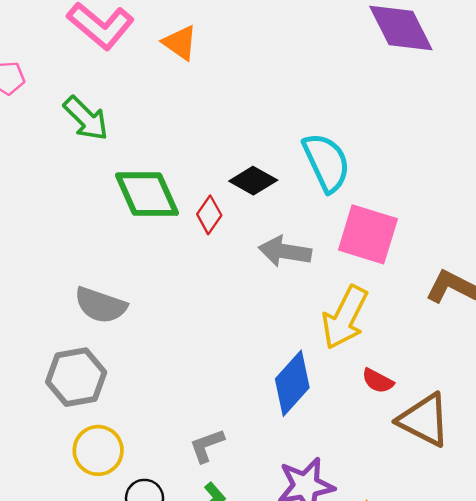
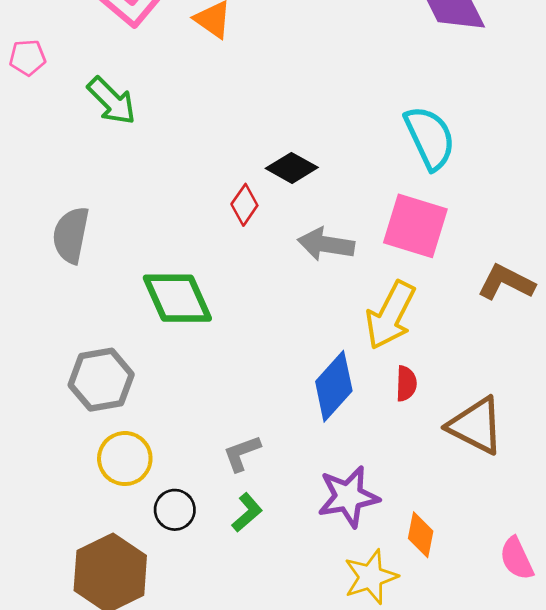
cyan semicircle: (326, 162) -> (430, 138), moved
green diamond: (147, 194) -> (177, 298), moved
gray semicircle: (101, 305) -> (71, 235), moved, turned 82
red semicircle: (378, 381) -> (406, 384), moved, turned -116

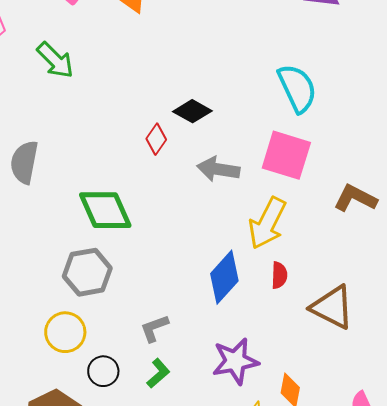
gray hexagon: (101, 380) -> (87, 272), moved

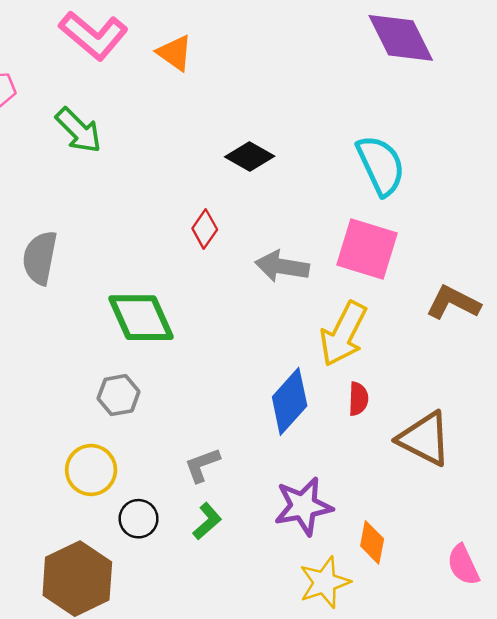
black diamond: (192, 111) -> (250, 157), moved
gray hexagon: (87, 272) -> (119, 395), size x0.7

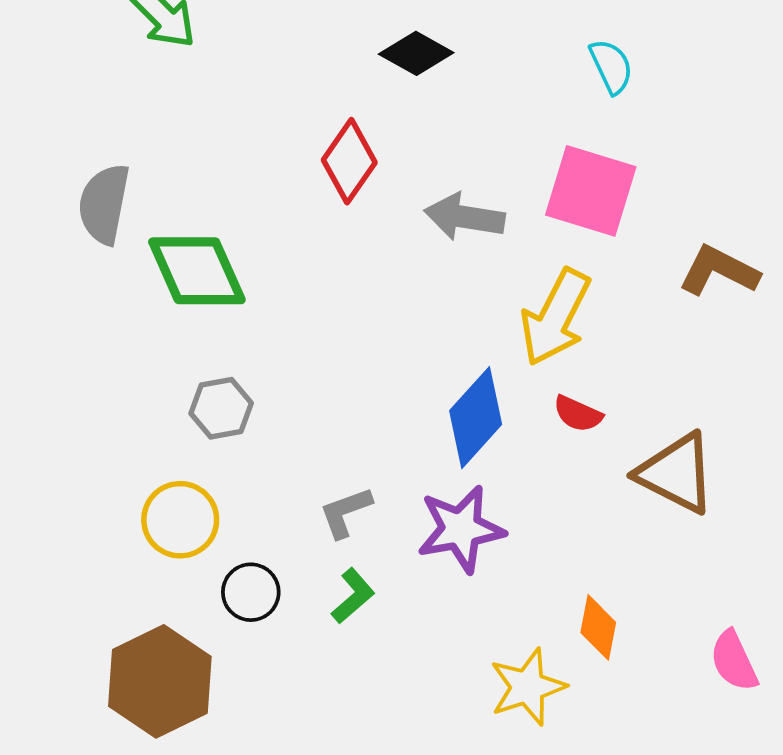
cyan semicircle: (381, 165) -> (611, 66), size x0.6
red diamond: (205, 229) -> (349, 161), size x1.4
green diamond: (141, 318) -> (197, 271), moved
red semicircle: (358, 399) -> (578, 414), turned 112
purple star: (303, 506) -> (461, 529), moved

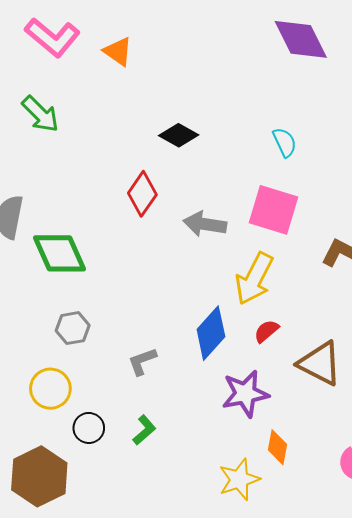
red semicircle: (578, 414) -> (266, 331), turned 116
gray L-shape: (346, 512) -> (142, 361), moved
purple star: (461, 529) -> (245, 394), moved

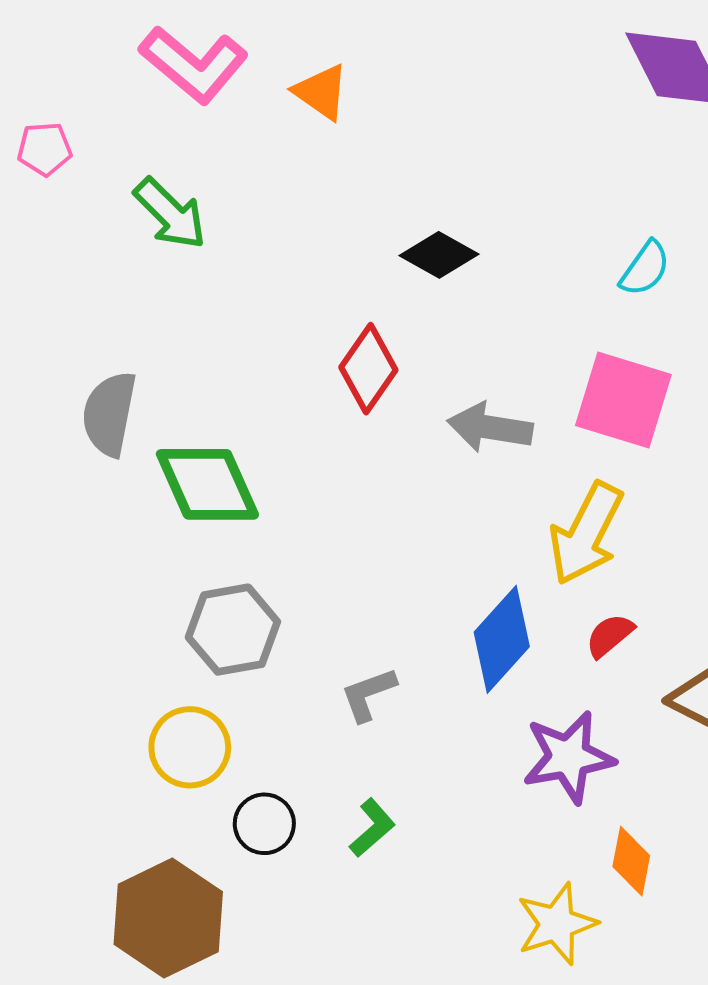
cyan semicircle: (285, 142) -> (645, 269), turned 60
gray hexagon: (73, 328) -> (233, 630), size x1.4

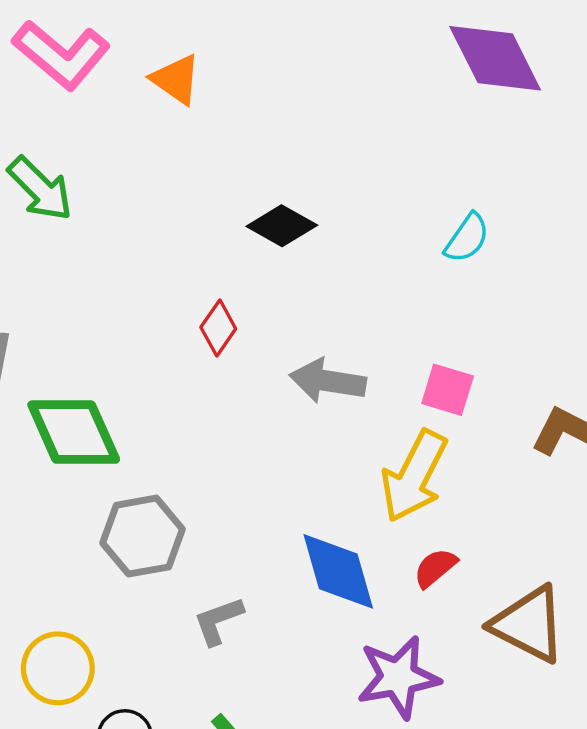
red diamond: (368, 369) -> (218, 328), size x0.7
pink square: (623, 400) -> (448, 390), moved, size x0.6
gray hexagon: (233, 630) -> (142, 536), moved
blue diamond: (502, 639) -> (338, 571), turned -58

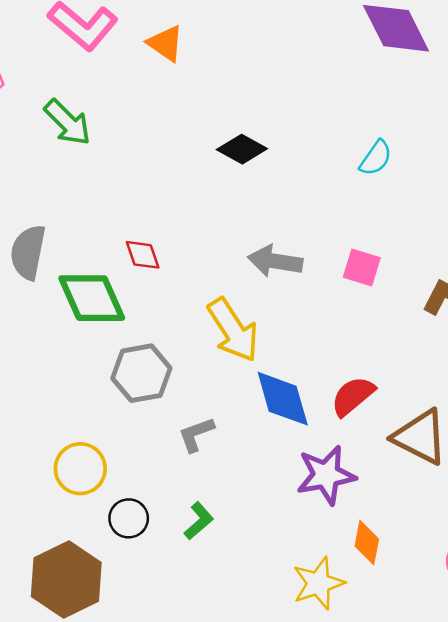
red diamond: (218, 328) -> (143, 255), moved, turned -54
yellow arrow: (414, 476) -> (233, 330), moved, turned -60
red semicircle: (435, 568) -> (353, 396), size x1.4

